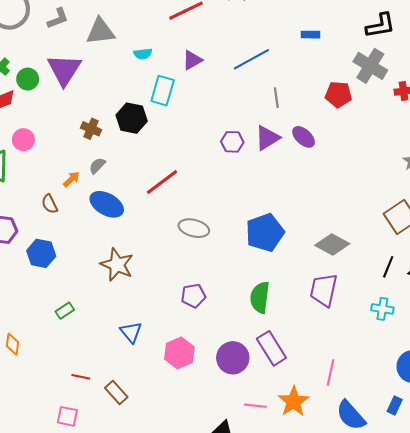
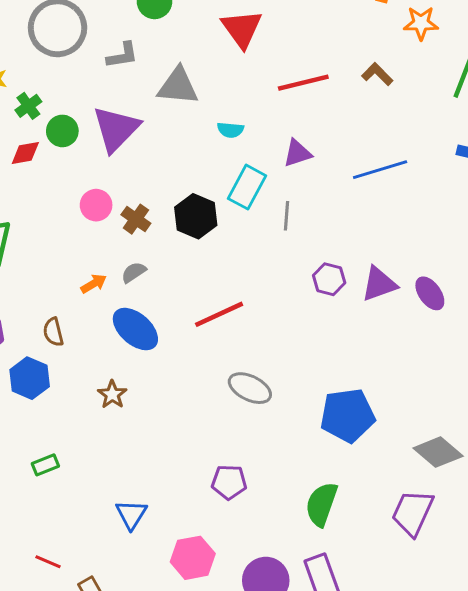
gray line: (276, 98) -> (287, 216), moved
pink circle: (23, 140) -> (96, 205), moved
brown semicircle: (50, 204) -> (53, 332), moved
brown star: (117, 265) -> (112, 395), moved, size x0.6

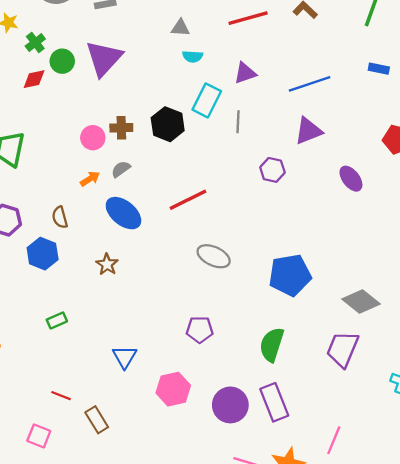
gray triangle: (178, 86) -> (180, 28), moved, size x0.6
pink circle: (96, 205) -> (93, 138), moved
brown cross: (136, 219) -> (121, 128), turned -35
purple triangle: (379, 284) -> (308, 131), moved

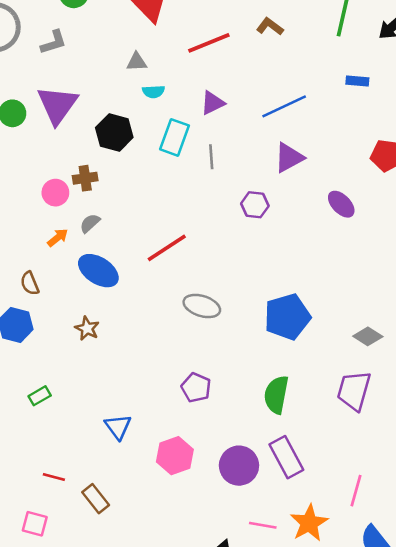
black hexagon: (168, 124) -> (114, 132), moved
gray diamond: (361, 301) -> (368, 336), size x0.7
purple pentagon: (200, 330) -> (196, 388), turned 30

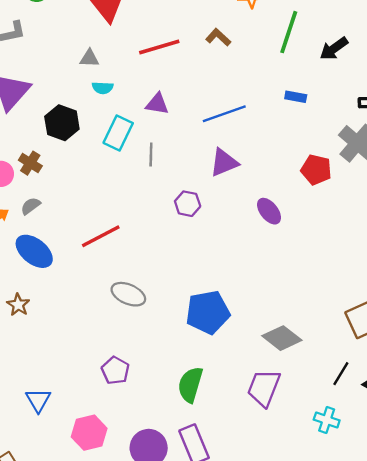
purple triangle: (213, 103) -> (157, 104), turned 30
brown cross: (85, 178) -> (30, 163), turned 35
gray diamond: (368, 336) -> (282, 338), size x1.4

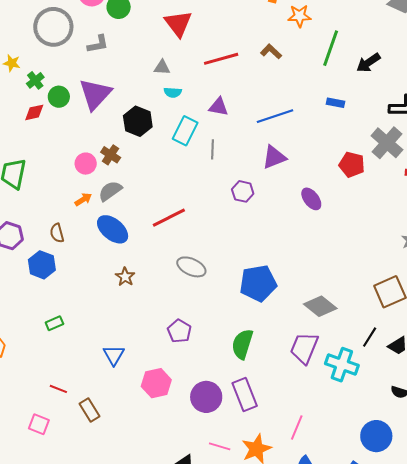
gray semicircle: (31, 206) -> (110, 191), size x1.4
brown star: (18, 305) -> (125, 277), moved
cyan cross: (327, 420) -> (342, 365), moved, size x1.5

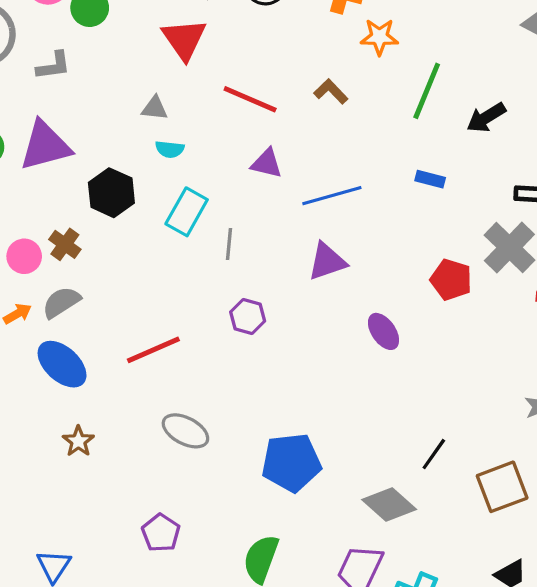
red line: (221, 59) -> (250, 99), turned 36
purple triangle: (95, 94) -> (45, 146), turned 30
purple triangle: (219, 107) -> (267, 163), moved
purple hexagon: (243, 191) -> (248, 317), moved
black line: (370, 337) -> (434, 454), moved

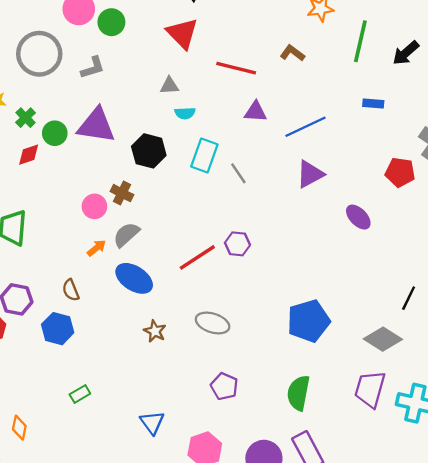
purple triangle: (45, 146) -> (96, 125), turned 33
gray line: (229, 244) -> (238, 173), turned -30
purple hexagon: (248, 317) -> (237, 244), moved
gray ellipse: (185, 431) -> (213, 323), moved

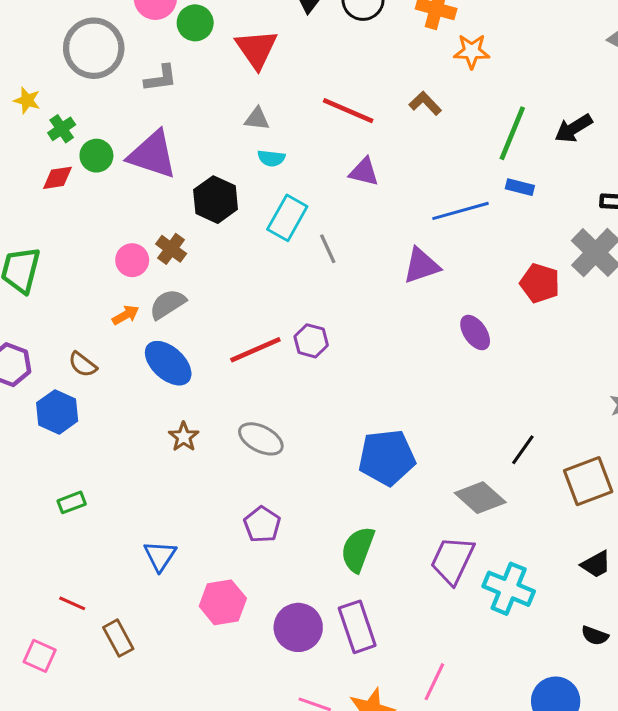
red triangle: (182, 33) -> (256, 49), moved
green line: (360, 41) -> (512, 133), moved
blue line: (306, 127) -> (461, 211), moved
brown semicircle: (71, 290) -> (83, 365), turned -40

